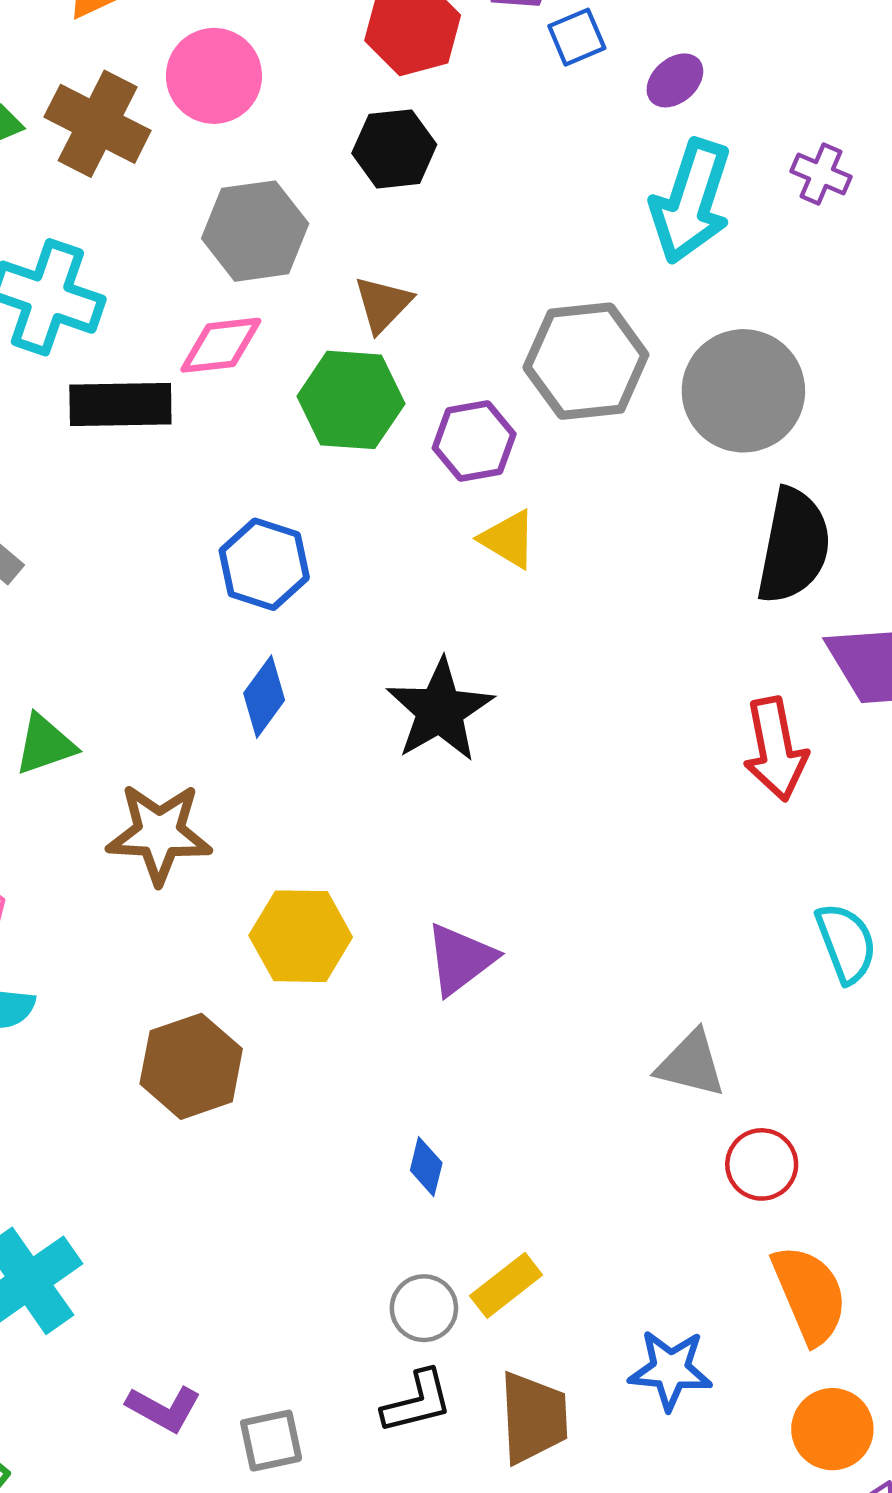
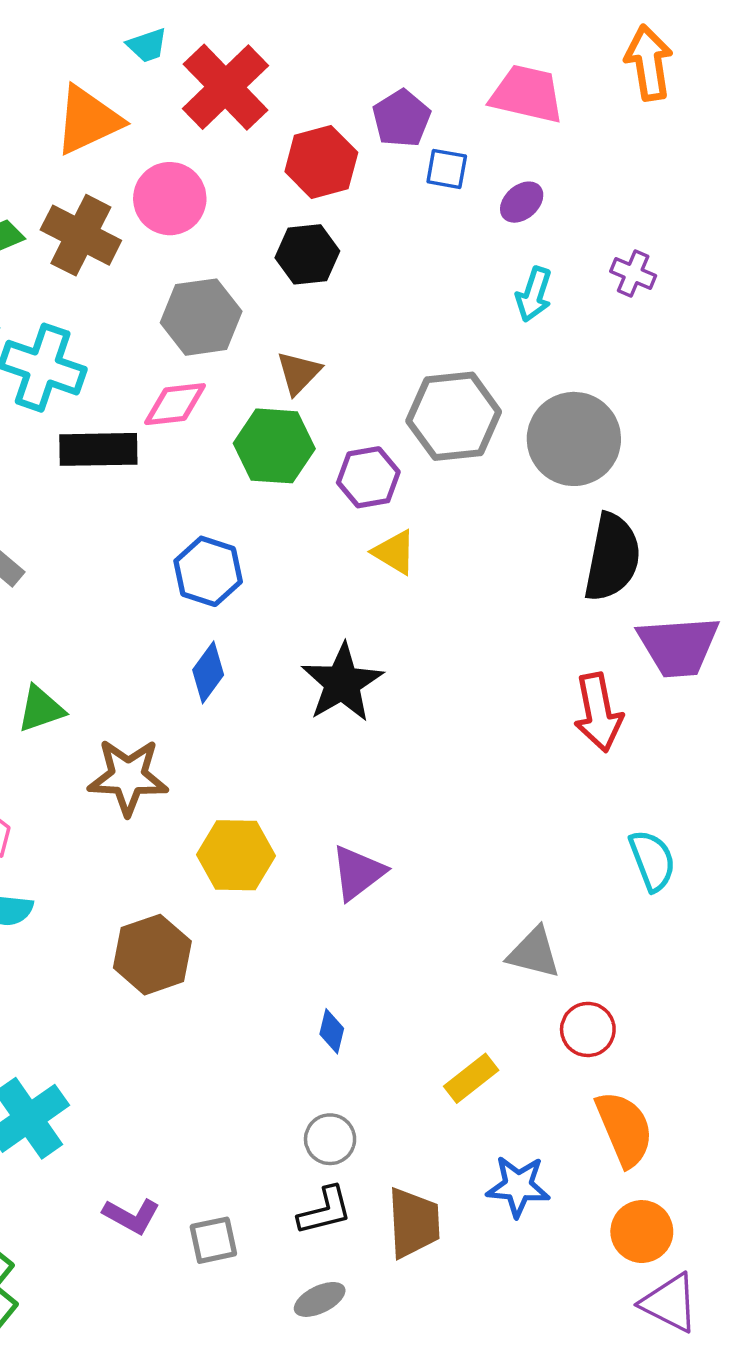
blue square: (577, 37) -> (447, 169), turned 33
cyan arrow: (691, 201) -> (534, 294), size x0.6
yellow rectangle: (506, 1285) -> (471, 1078), moved

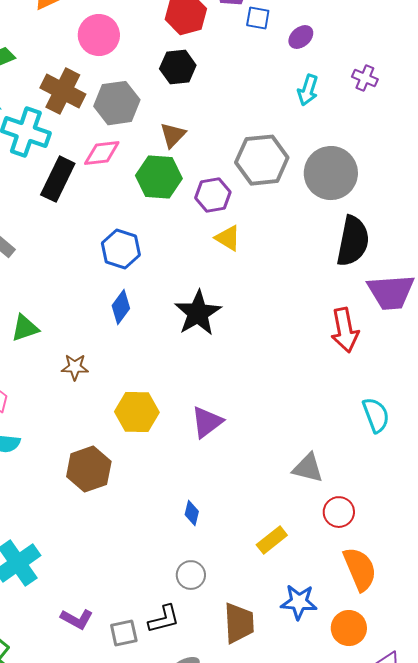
brown cross: (81, 235) -> (63, 91), moved
black rectangle: (98, 449) -> (58, 179), turned -63
brown star: (128, 777) -> (75, 367), size x0.6
black L-shape: (325, 1211) -> (164, 619), moved
orange circle: (642, 1232) -> (349, 628), moved

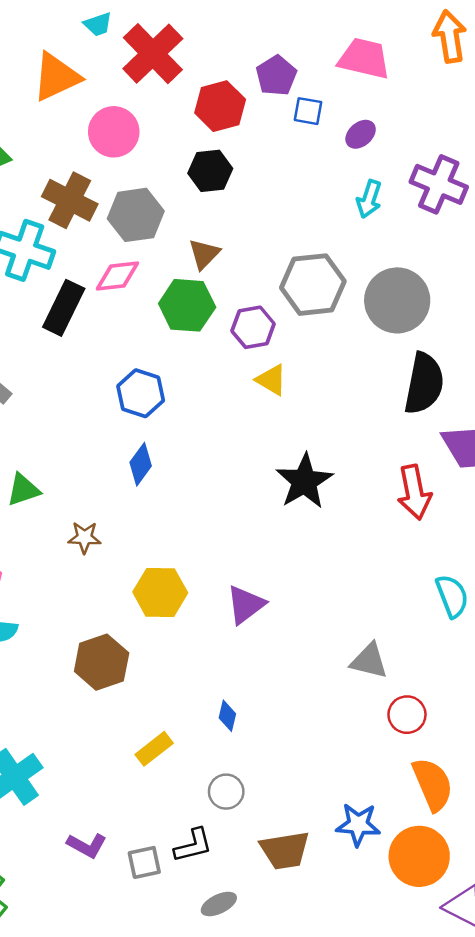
purple cross: (365, 78) -> (439, 184), size x1.8
black star: (198, 313) -> (304, 481), moved
yellow rectangle: (272, 540) -> (154, 749), moved
brown trapezoid: (239, 623) -> (285, 850), turned 84
orange circle: (349, 628) -> (419, 856), size x1.4

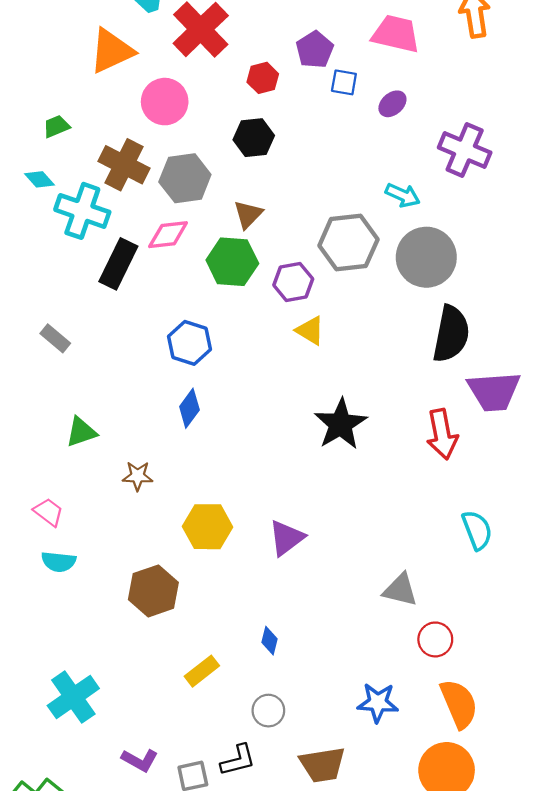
red hexagon: (220, 106) -> (263, 78), size x0.7
cyan arrow: (369, 199) -> (403, 195), moved, turned -84
blue star: (358, 825) -> (378, 703), moved

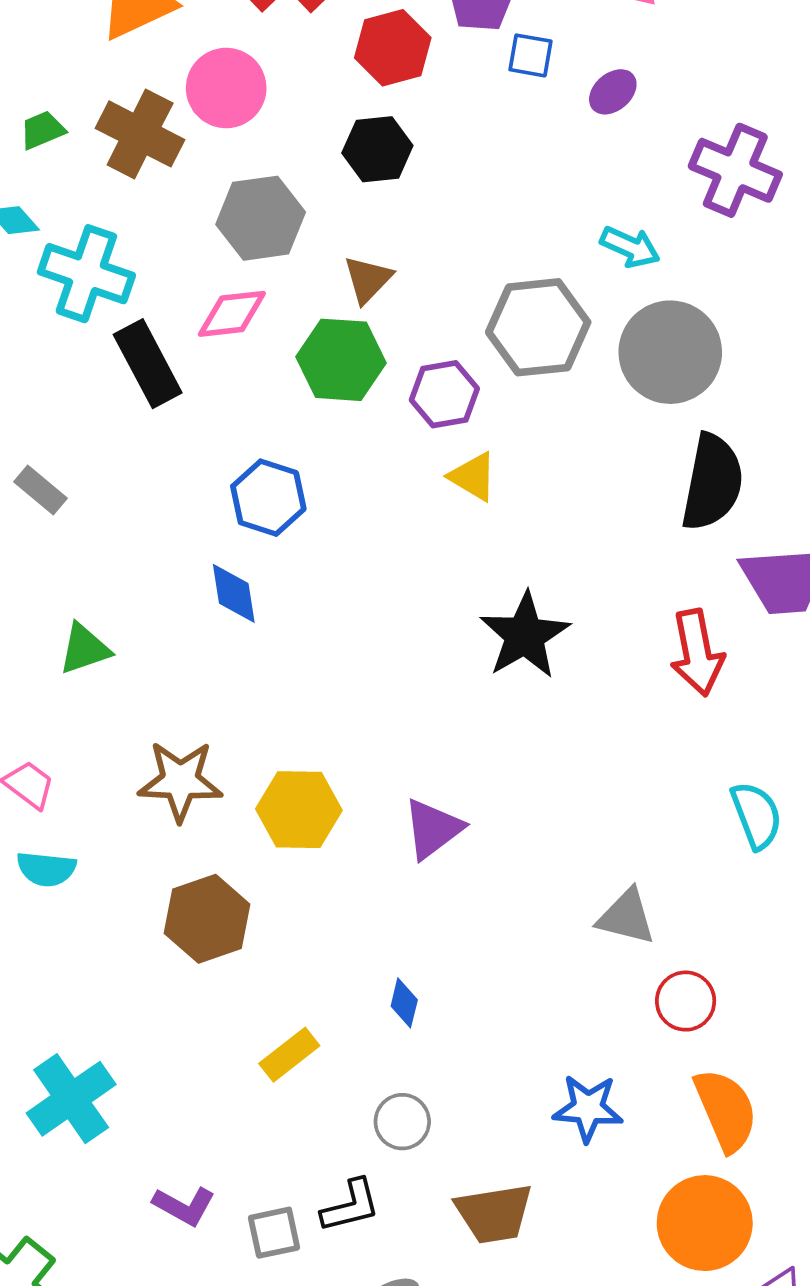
red hexagon: (263, 78) -> (393, 48), size x1.4
brown cross: (124, 165) -> (140, 134), moved
black rectangle: (118, 264) -> (148, 364), turned -54
blue diamond: (189, 408) -> (234, 593), moved, turned -45
brown star: (138, 476) -> (180, 781), moved, size x1.6

